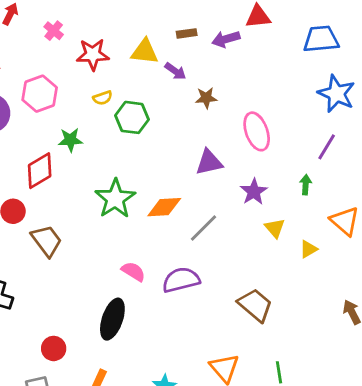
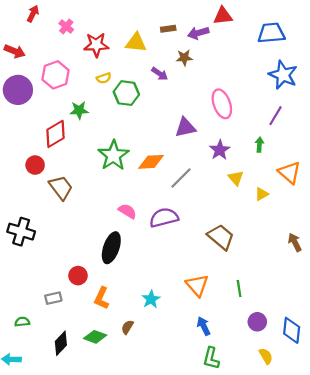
purple arrow: (175, 71) -> (160, 74), moved
brown star: (206, 98) -> (184, 58), moved
red circle: (54, 348) -> (78, 276), moved

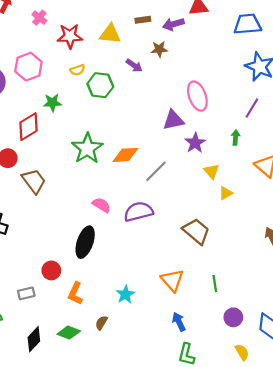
purple triangle: (185, 127) -> (173, 120), moved
yellow triangle: (262, 194) -> (226, 193), moved

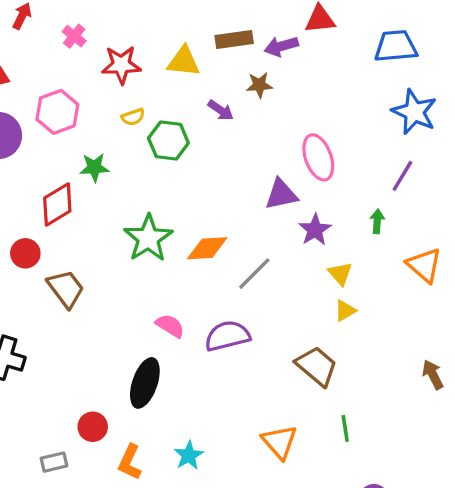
brown rectangle: (143, 20) -> (234, 40), size x1.5
yellow triangle: (226, 193) -> (345, 311), moved
green line: (215, 284) -> (345, 428), moved
cyan star: (125, 294) -> (189, 455), moved

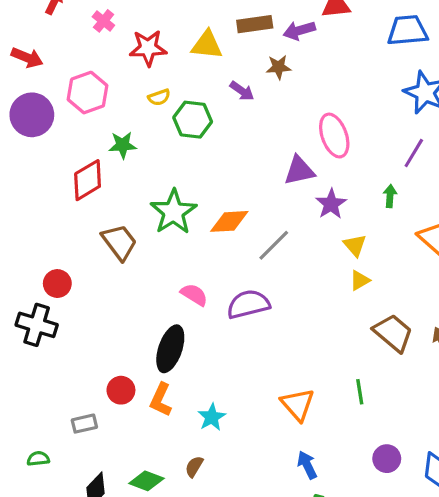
red circle: (25, 253) -> (57, 284), moved
brown trapezoid: (66, 289) -> (119, 242), moved
brown trapezoid: (317, 366) -> (393, 333), moved
orange L-shape: (130, 462) -> (161, 400), moved

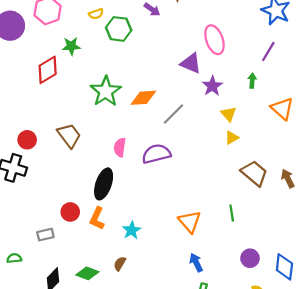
purple triangle: (299, 171) -> (191, 63), turned 35
brown trapezoid: (119, 242) -> (69, 135), moved
pink semicircle: (194, 295) -> (120, 147), turned -114

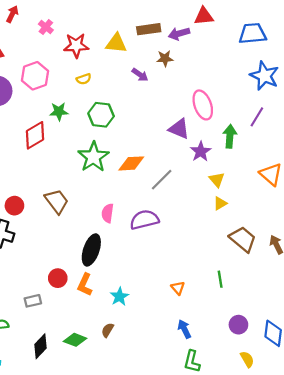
green hexagon: (119, 29) -> (101, 115), moved
green arrow: (252, 81) -> (230, 136), moved, size x1.5
orange triangle: (190, 222) -> (178, 288), size x0.6

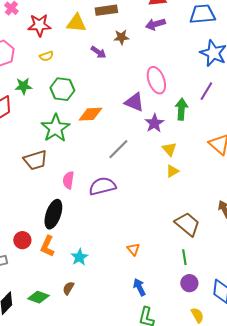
purple arrow: (179, 34) -> (155, 24), moved
orange diamond: (131, 163) -> (90, 114), moved
brown trapezoid: (57, 201) -> (35, 160), moved, turned 110
brown trapezoid: (243, 239) -> (187, 224), moved
green line: (220, 279) -> (184, 257), moved

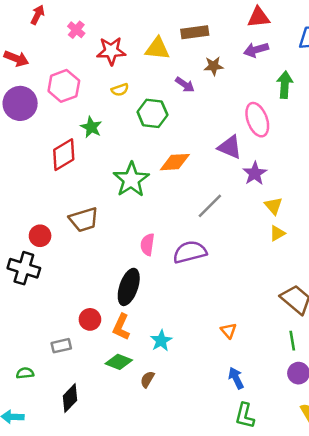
green star: (23, 86) -> (91, 127), turned 30
green hexagon: (62, 89) -> (152, 113), moved
green arrow: (181, 109) -> (285, 85), moved
brown trapezoid: (35, 160) -> (84, 220), moved
green diamond: (38, 297) -> (119, 362), moved

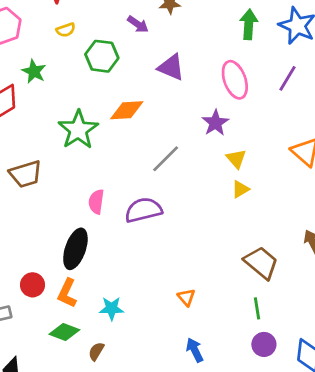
pink ellipse: (257, 120) -> (235, 80), moved
purple triangle: (230, 147) -> (171, 67), moved
cyan star: (161, 341) -> (112, 308), turned 30

